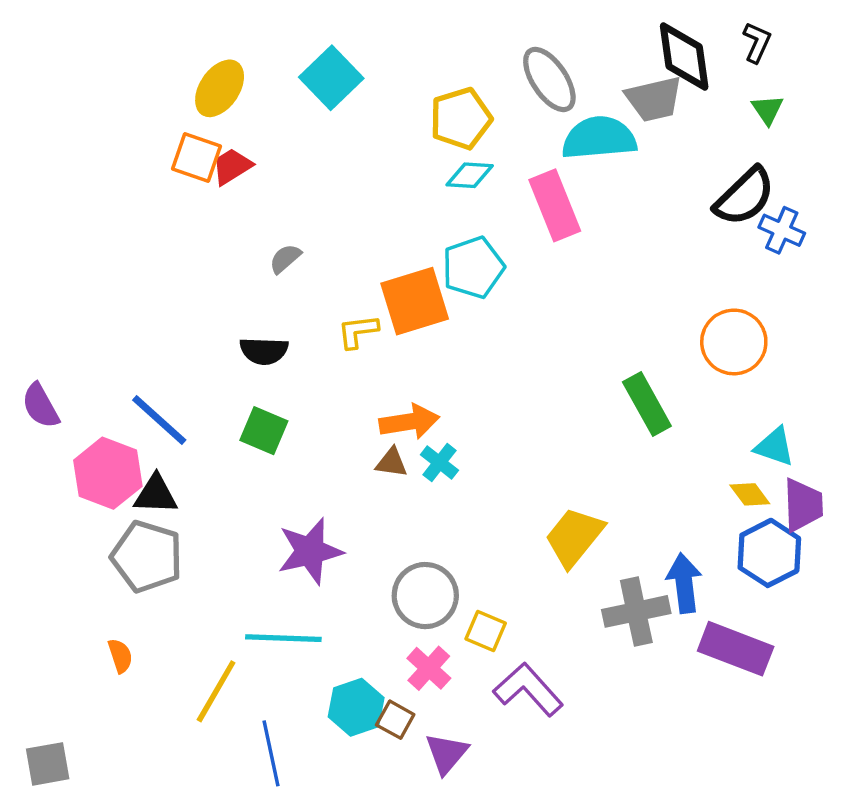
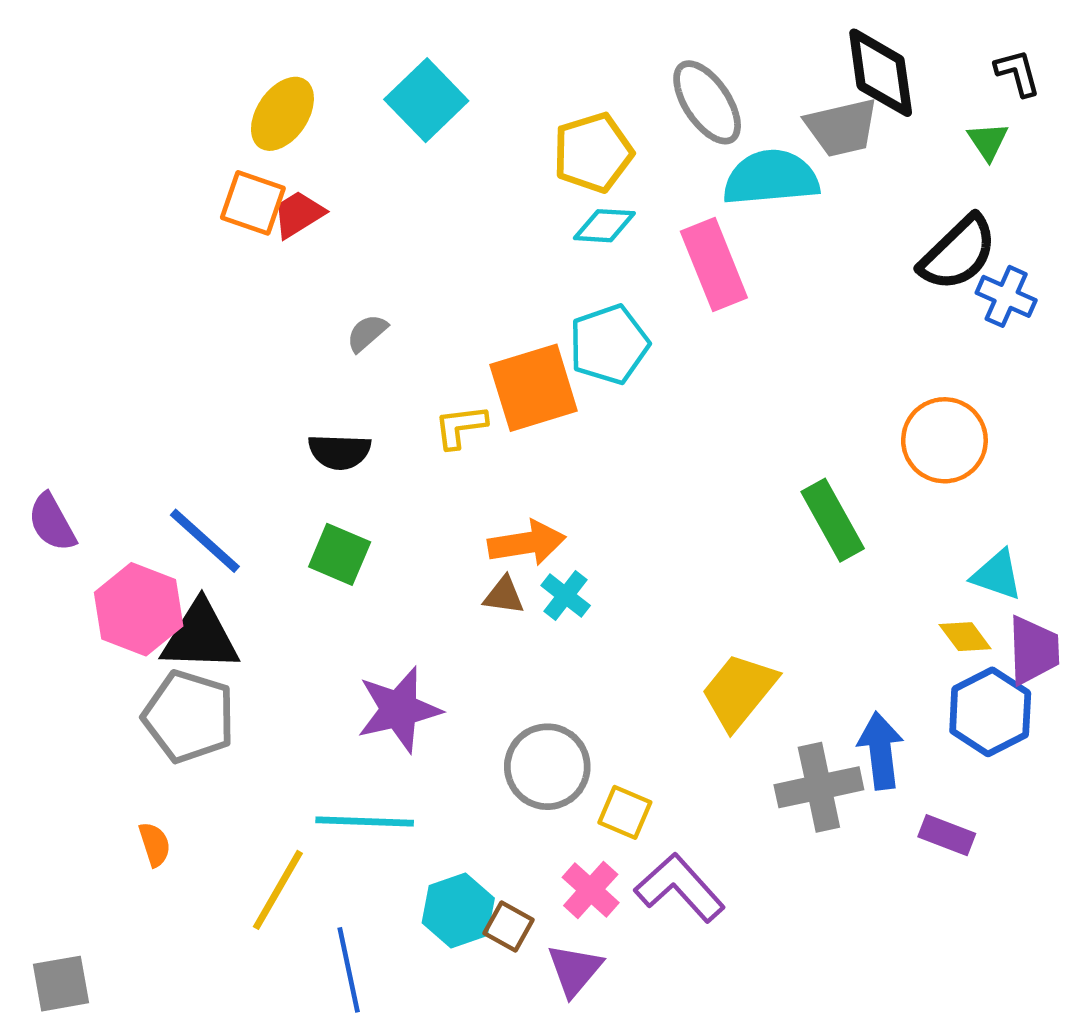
black L-shape: (757, 42) -> (1018, 73), moved, turned -39
black triangle: (156, 494) -> (200, 637), size x1.4
purple rectangle: (736, 649) -> (947, 835), size x0.6
pink cross: (429, 668) -> (591, 890), moved

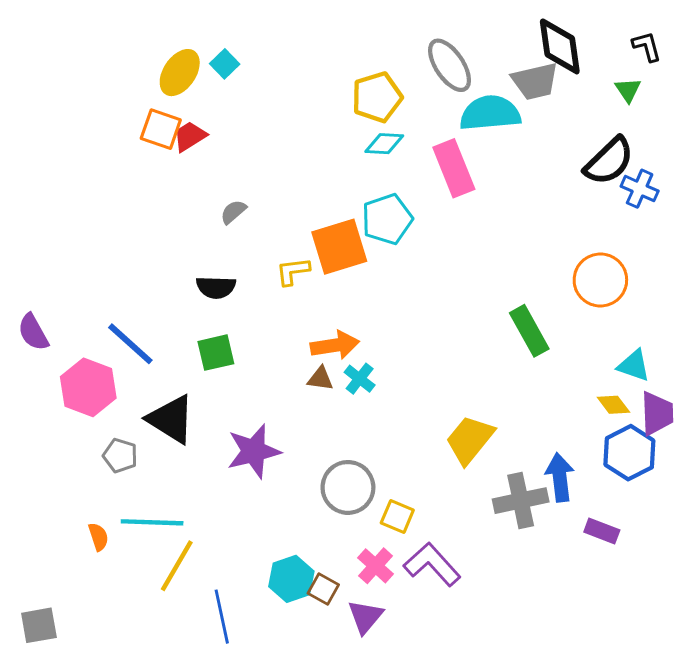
cyan square: (426, 100) -> (225, 64), moved, size x0.6
green square: (340, 554) -> (216, 353), turned -36
black triangle: (200, 637) -> (171, 419), moved, turned 30
gray pentagon: (189, 716) -> (120, 456), size x0.6
cyan line: (365, 821) -> (152, 522), moved

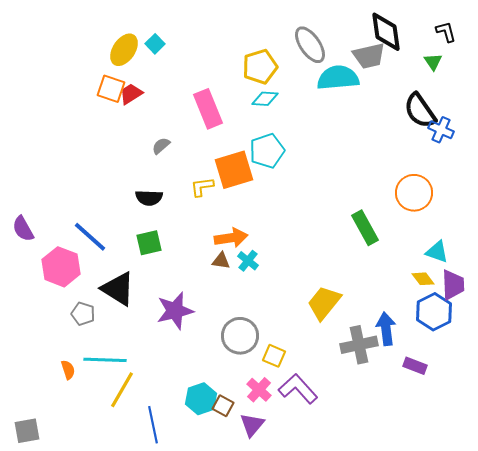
black semicircle: (609, 161) -> (420, 111), turned 99
pink rectangle: (454, 168) -> (208, 109), moved

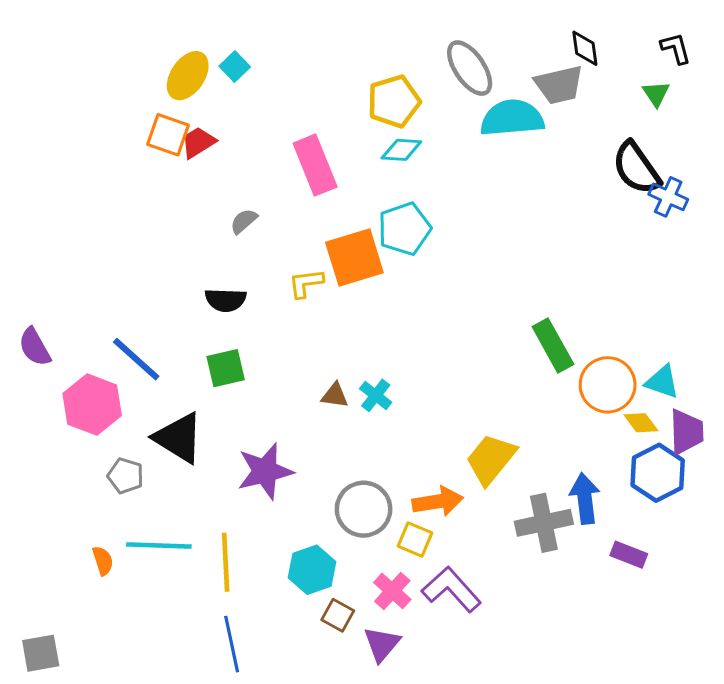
black diamond: (386, 32) -> (585, 48), size x0.6
orange circle: (414, 193) -> (608, 385), moved
orange arrow: (231, 238) -> (438, 502), moved
yellow line: (122, 390) -> (226, 562), moved, turned -33
cyan hexagon: (201, 399) -> (312, 570), moved

